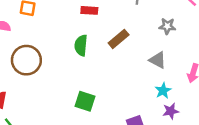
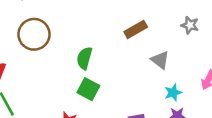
green semicircle: (81, 45) -> (84, 58), moved
gray triangle: (158, 60) -> (160, 60), moved

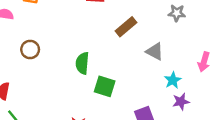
brown circle: (34, 34) -> (30, 49), size x0.6
green square: (88, 89) -> (105, 86), moved

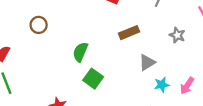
gray triangle: (155, 51) -> (147, 62), turned 42
cyan star: (173, 80) -> (162, 85), moved

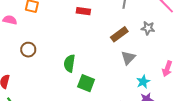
brown rectangle: (129, 33) -> (119, 34), moved
cyan star: (162, 85) -> (143, 82), moved

